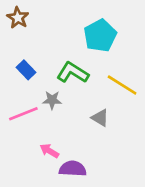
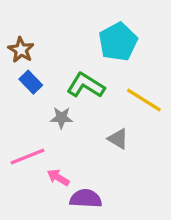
brown star: (18, 18) -> (21, 50), moved
pink line: (23, 114) -> (27, 157), moved

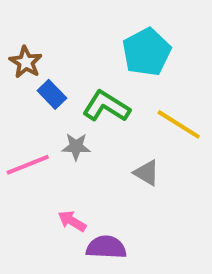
blue rectangle: (31, 82) -> (52, 94), moved
pink line: (27, 157) -> (28, 165), moved

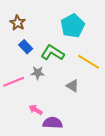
brown star: (26, 62) -> (18, 23), moved

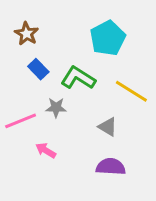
pink arrow: (36, 110) -> (46, 150), moved
purple semicircle: (53, 123) -> (111, 167), moved

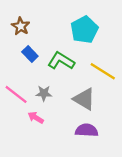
gray star: (56, 108) -> (44, 93), moved
pink line: (21, 121) -> (16, 94), turned 60
gray triangle: (108, 127) -> (84, 99), size x1.5

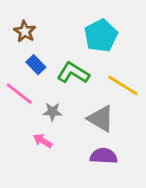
pink line: (16, 94) -> (19, 94), moved

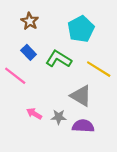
brown star: (25, 31) -> (30, 21), moved
gray star: (52, 112) -> (59, 117), moved

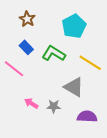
purple semicircle: (83, 126) -> (87, 116), moved

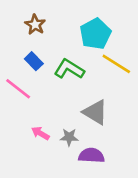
yellow line: (90, 63) -> (116, 64), moved
purple semicircle: (87, 116) -> (91, 155), moved

